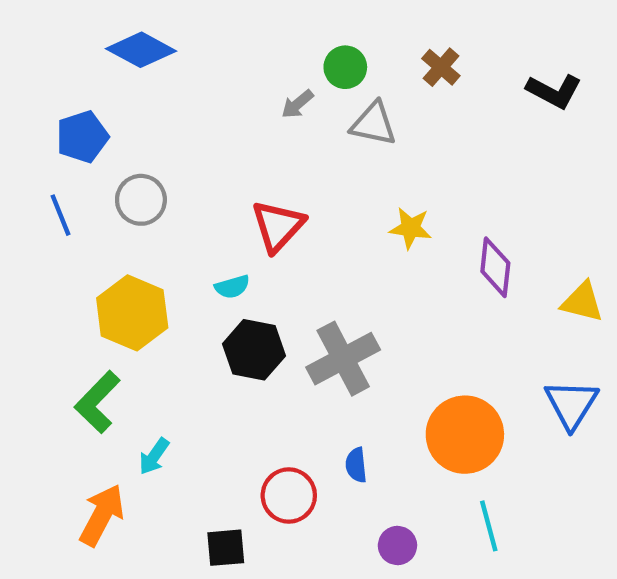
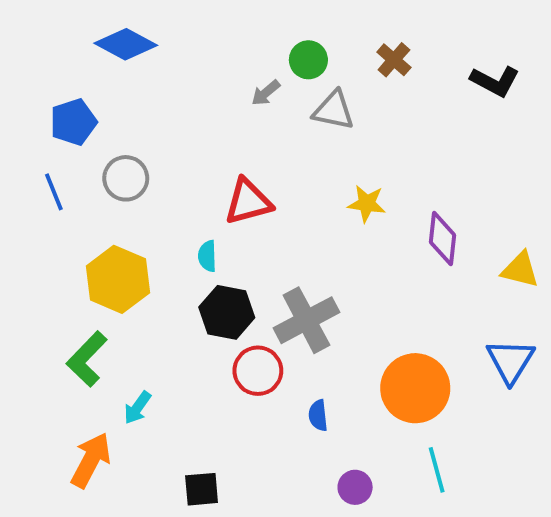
red triangle: (278, 226) -> (248, 202), turned 32
cyan semicircle: (232, 287) -> (207, 256), turned 104
red circle: (289, 495) -> (258, 371), moved

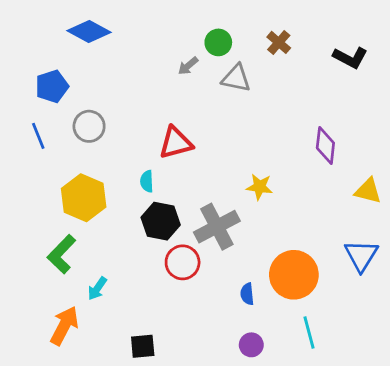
yellow star: (367, 204) -> (260, 187), moved
purple diamond: (442, 239) -> (325, 146), moved
blue semicircle: (318, 415) -> (247, 294), moved

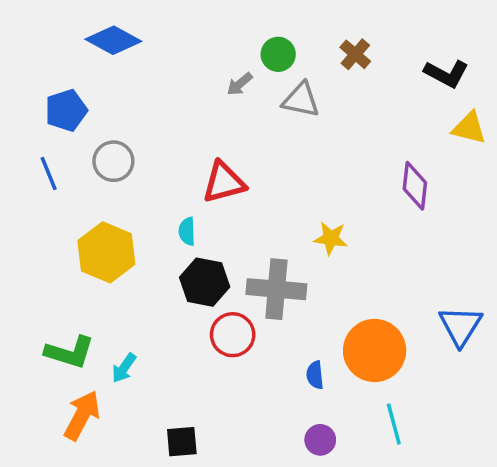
yellow triangle: (368, 191) -> (469, 128), moved
gray cross: (217, 227) -> (276, 289), turned 33
green L-shape: (62, 254) -> (70, 352), moved, turned -117

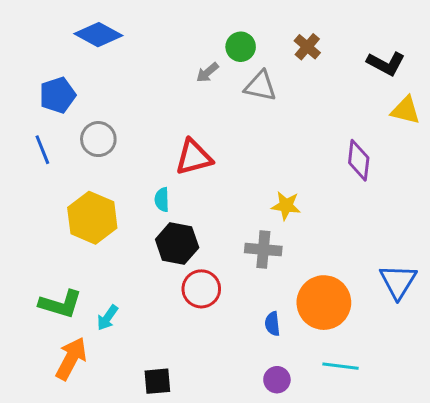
gray cross: (276, 289) -> (263, 250), moved, size x0.7
cyan line: (394, 424) -> (341, 366), turned -68

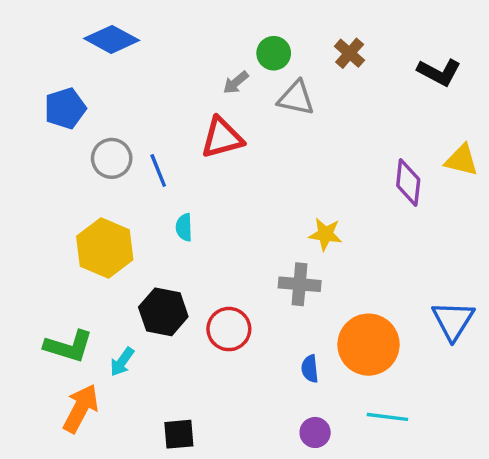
yellow triangle: (406, 110) -> (462, 160), moved
blue line: (42, 150) -> (158, 170), moved
red triangle: (194, 157) -> (222, 138), moved
black hexagon: (177, 243) -> (163, 312), moved

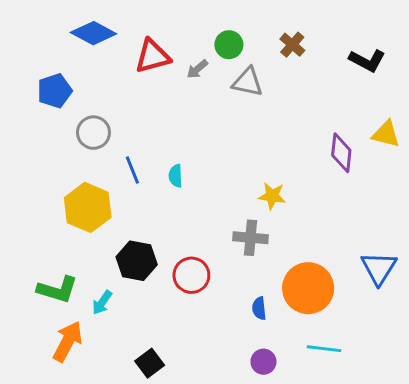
red triangle: (222, 138) -> (153, 56), moved
blue line: (158, 170) -> (132, 170), moved
cyan semicircle: (184, 227) -> (176, 176), moved
black square: (179, 434) -> (150, 363), turned -32

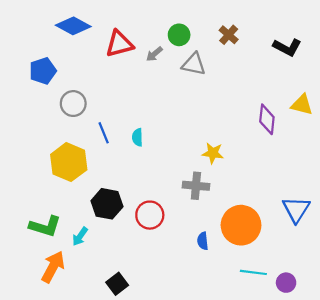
purple circle: (263, 362) -> (286, 283), moved

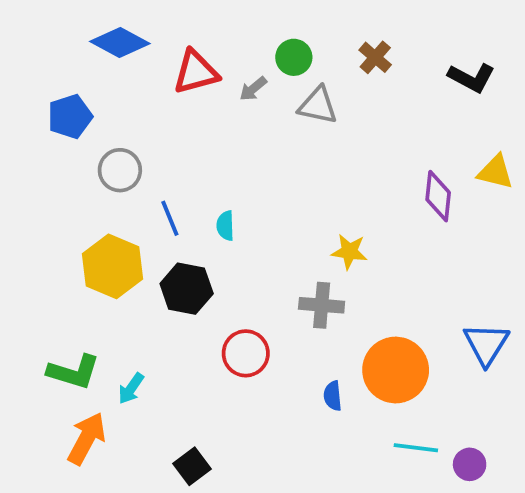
black hexagon: (107, 204) -> (187, 289), moved

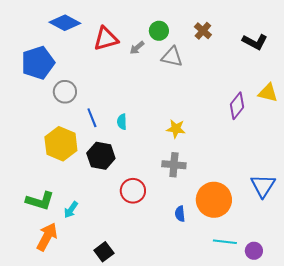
blue pentagon: (70, 117) -> (38, 63), size x1.4
purple diamond: (438, 196) -> (237, 106), turned 32
yellow star: (349, 252) -> (176, 129), moved

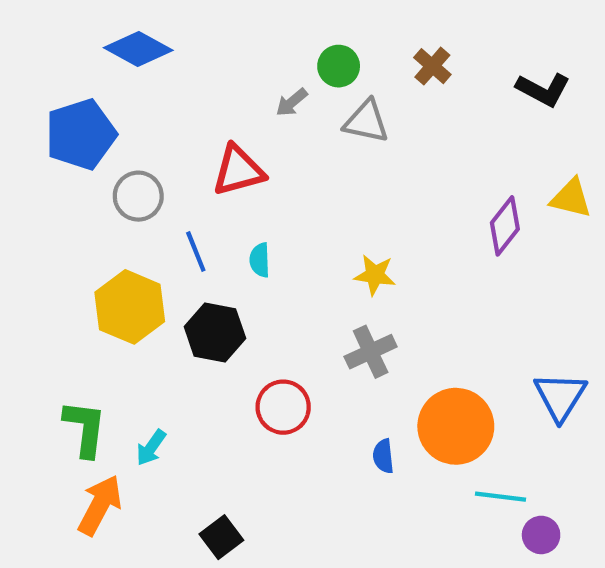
red triangle: (106, 39) -> (238, 171), moved
gray cross: (174, 165) -> (371, 352), turned -30
green L-shape: (40, 201) -> (85, 428), turned -100
cyan line: (225, 242) -> (501, 497), moved

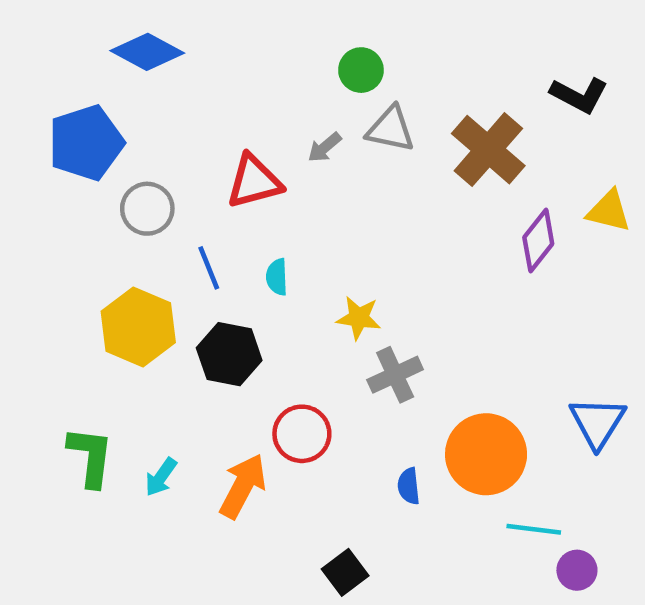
brown cross: (432, 66) -> (488, 150), moved, size x1.8
gray arrow: (292, 102) -> (325, 147), moved
yellow star: (375, 275) -> (359, 318), moved
orange arrow: (100, 505) -> (243, 486), moved
black square: (221, 537) -> (345, 572), moved

